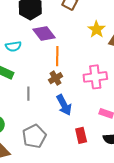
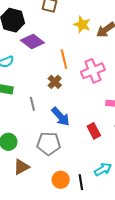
orange line: (57, 56) -> (64, 59), moved
blue arrow: (64, 105) -> (61, 117), moved
gray pentagon: (34, 136) -> (49, 144), turned -30

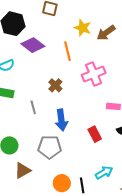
orange line: (64, 59) -> (68, 51), moved
blue arrow: (61, 117) -> (61, 120), turned 35

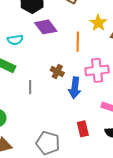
brown cross: (55, 85) -> (57, 72), turned -32
blue arrow: (61, 120) -> (75, 88), moved
gray pentagon: (50, 147) -> (48, 143), moved

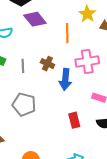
gray line: (30, 87) -> (23, 66), moved
gray pentagon: (48, 143) -> (24, 105), moved

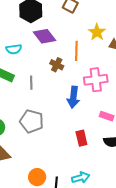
brown cross: (47, 64) -> (57, 65), moved

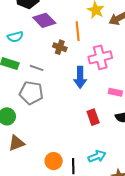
gray line: (31, 83) -> (37, 68), turned -64
gray pentagon: (32, 121) -> (31, 93), moved

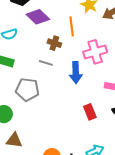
gray line: (37, 68) -> (46, 63), moved
brown triangle: (17, 143) -> (14, 140), turned 30

